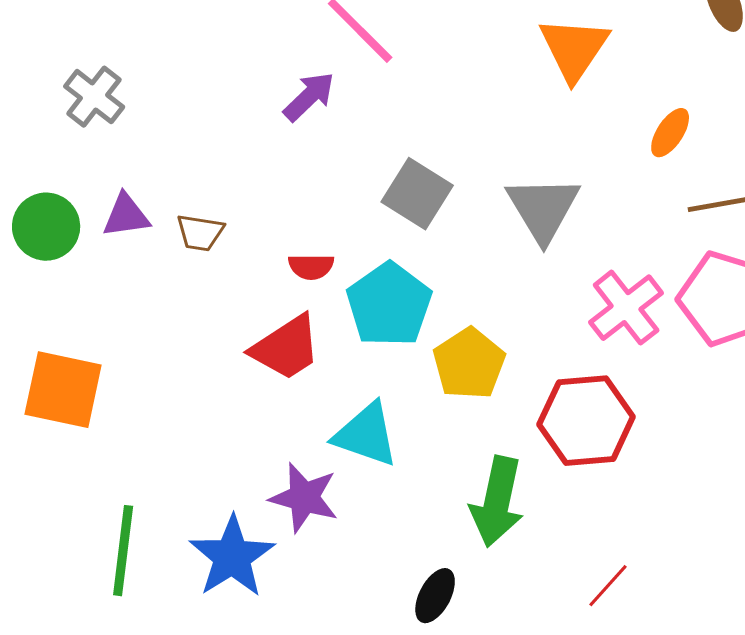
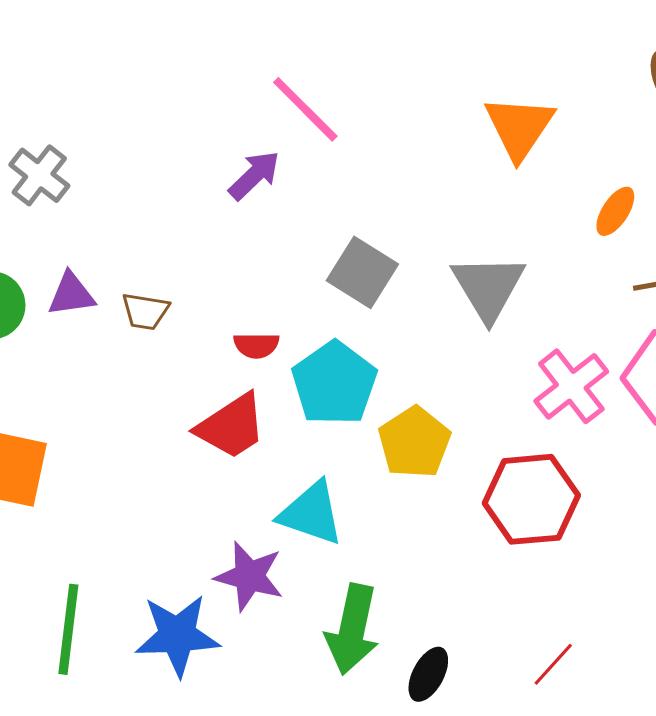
green arrow: (497, 502) -> (352, 629), moved
blue star: (232, 557) -> (177, 635), turned 30
black ellipse: (435, 596) -> (428, 674), moved

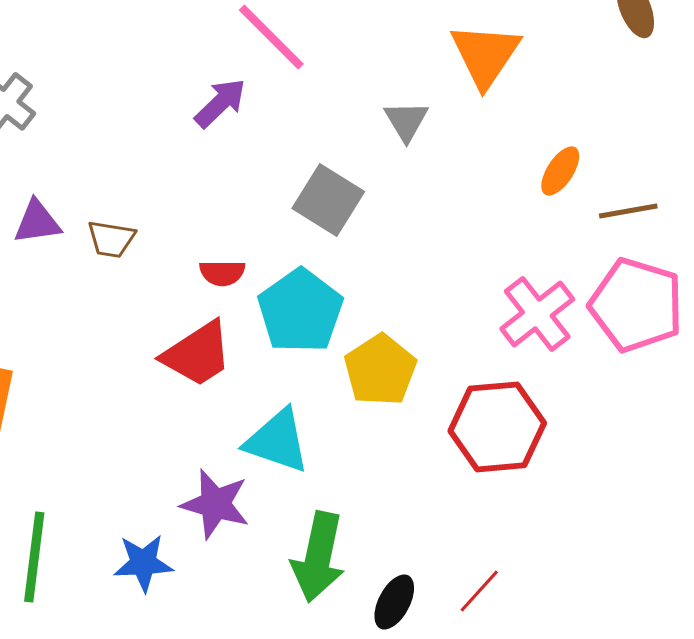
orange ellipse: (615, 211) -> (560, 171), moved
gray triangle: (488, 287) -> (406, 121), moved, size x0.6
blue star: (177, 635) -> (143, 563), size x0.7
red line: (553, 664) -> (479, 591), moved

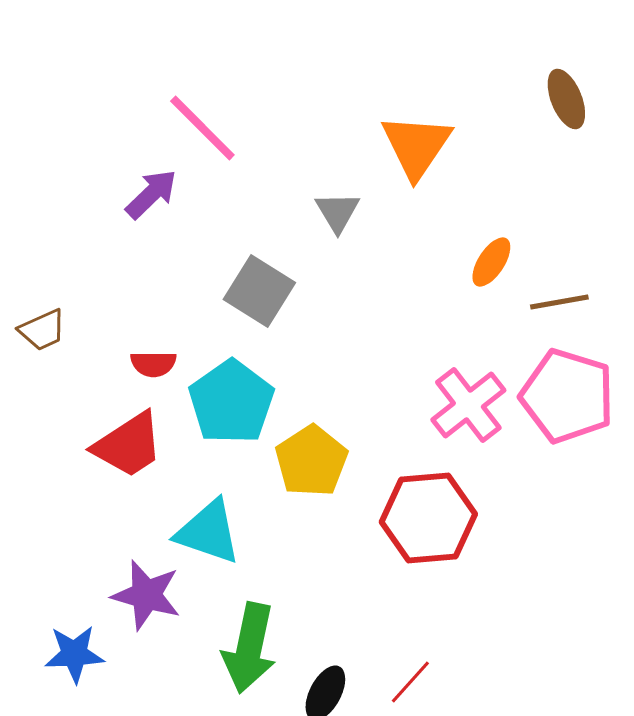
brown trapezoid: (111, 239) -> (42, 330), turned -33

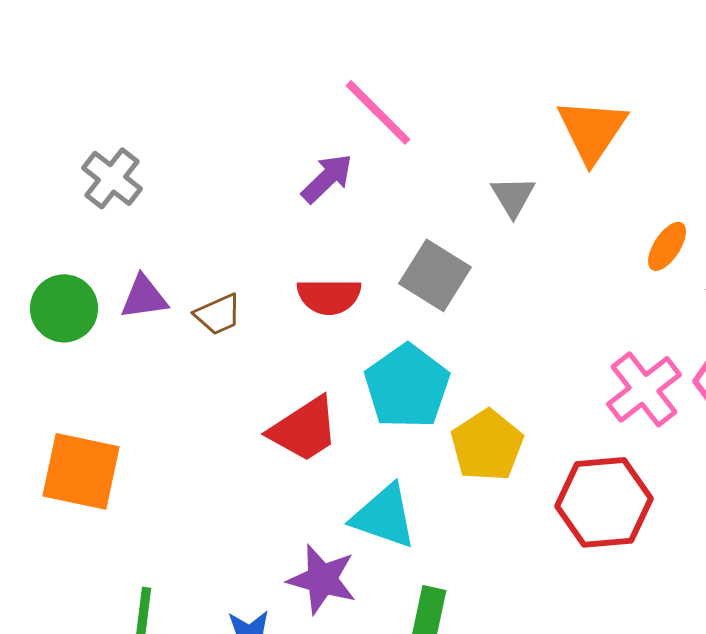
red semicircle: (153, 364) -> (329, 296), moved, size x1.4

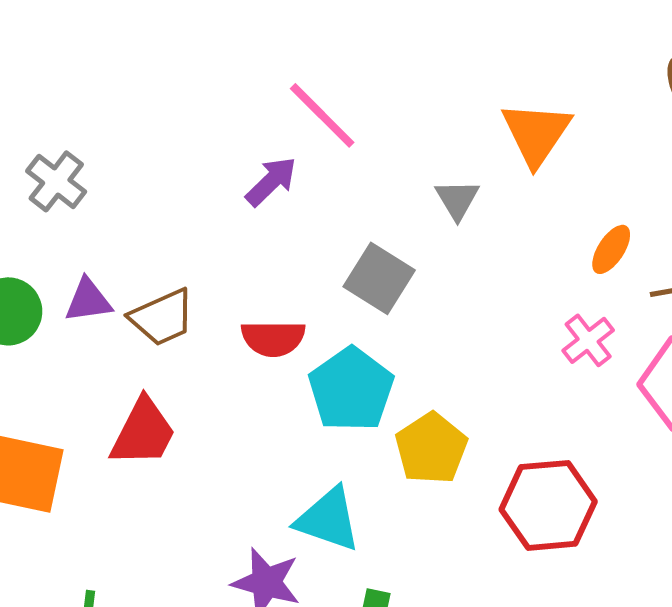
red semicircle: (329, 296) -> (273, 338), moved
brown trapezoid: (218, 314) -> (162, 317), size x1.4
pink cross: (644, 389) -> (588, 340), moved, size x0.7
red trapezoid: (304, 429) -> (143, 432), moved, turned -30

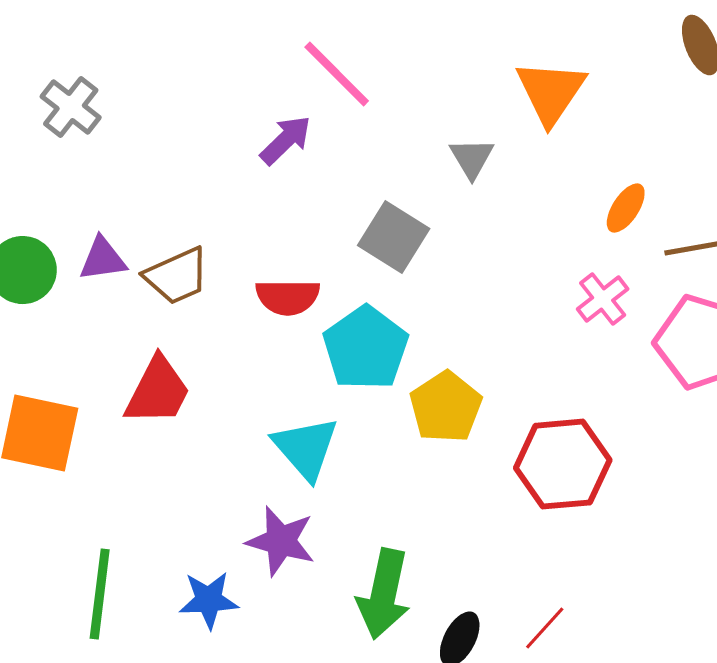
gray cross: (56, 181) -> (71, 107), moved
cyan triangle: (328, 519) -> (306, 448), moved, turned 30

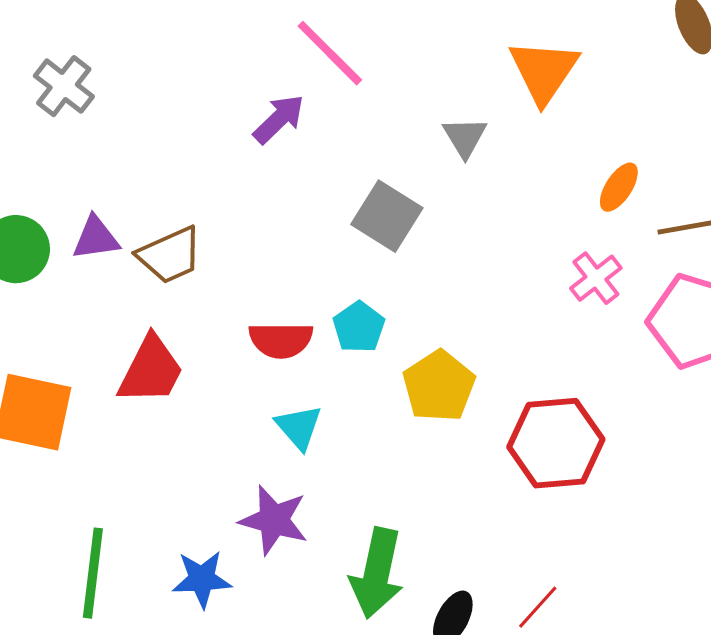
red semicircle: (288, 297) -> (281, 340), moved
cyan pentagon: (366, 348) -> (359, 327), size x0.6
cyan triangle: (306, 448) -> (299, 427), size x0.7

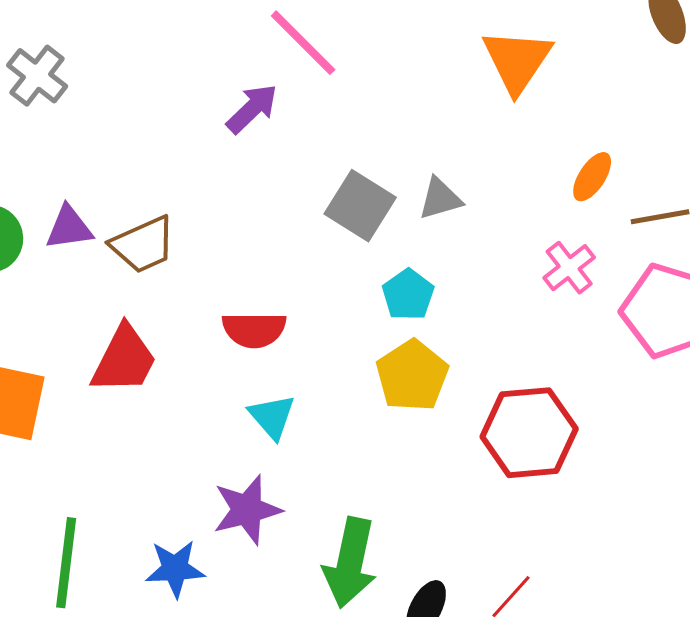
gray triangle: (465, 137) -> (440, 199), moved, turned 45
cyan pentagon: (359, 327) -> (408, 295), moved
purple star: (274, 520) -> (247, 510), turned -30

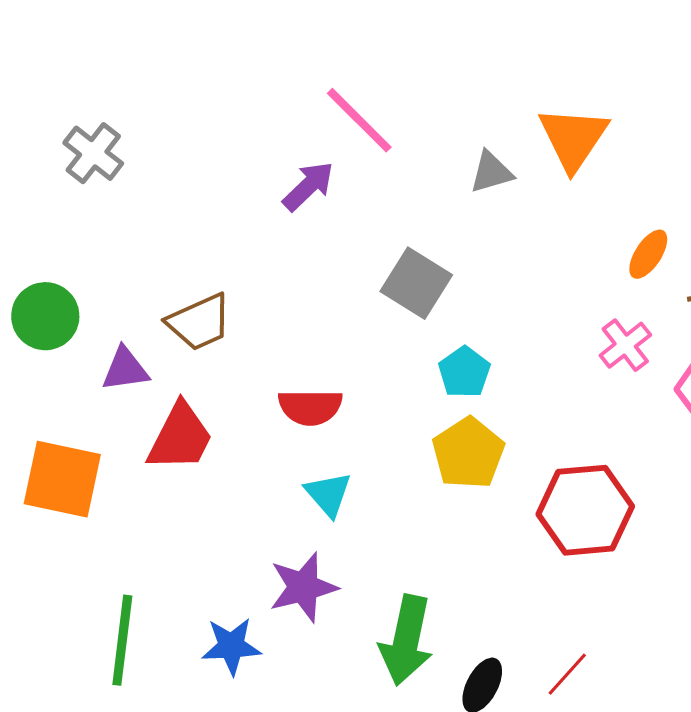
gray triangle: (440, 199) -> (491, 172), moved
purple triangle: (69, 228) -> (125, 369), moved

